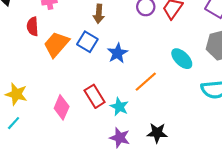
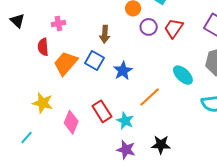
yellow star: (16, 94) -> (43, 103), moved

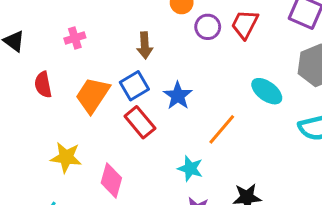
red semicircle: (43, 47) -> (43, 85), moved
blue square: (94, 60) -> (134, 86), turned 36
red rectangle: (102, 111) -> (140, 122), moved

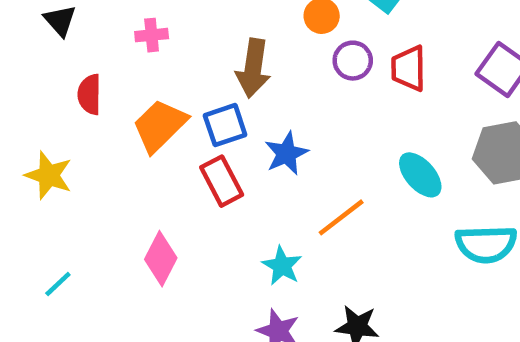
red trapezoid: (245, 24) -> (409, 68), turned -40
brown arrow: (145, 45) -> (253, 68), size x1.4
yellow star: (66, 157) -> (49, 175), moved

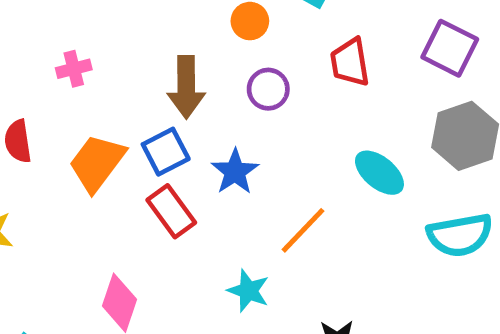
purple circle: (353, 61) -> (268, 89), moved

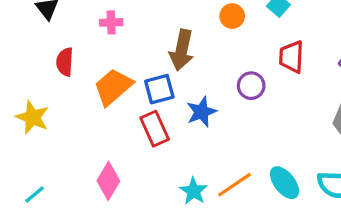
purple circle: (268, 89) -> (251, 86), moved
cyan ellipse: (379, 173) -> (284, 183), moved
orange line: (303, 230) -> (235, 185), moved

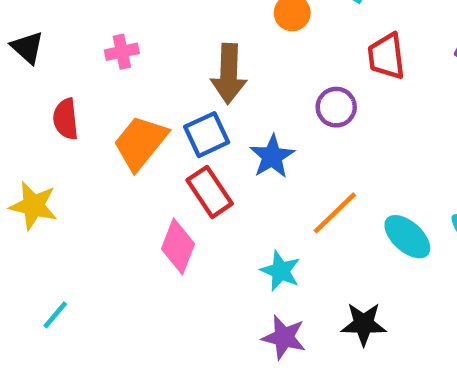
pink diamond: (108, 181) -> (178, 246), moved
orange line: (235, 185) -> (335, 213), moved

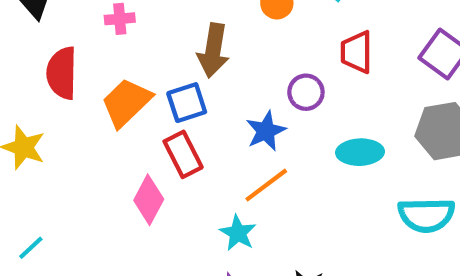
red semicircle: (66, 119) -> (62, 73), size x1.4
blue star: (272, 156) -> (266, 131), moved
orange line: (335, 213) -> (266, 185), moved
cyan ellipse: (407, 237) -> (360, 152), moved, turned -51

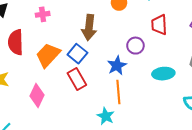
blue square: (187, 103) -> (77, 54), turned -30
orange line: (266, 185) -> (118, 92), turned -55
pink diamond: (149, 200) -> (37, 96), moved

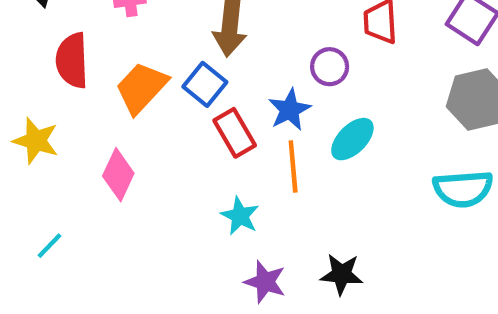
cyan ellipse: (163, 74) -> (352, 139), moved, turned -40
red rectangle: (77, 79) -> (235, 133), moved
cyan star: (106, 116) -> (240, 216), moved

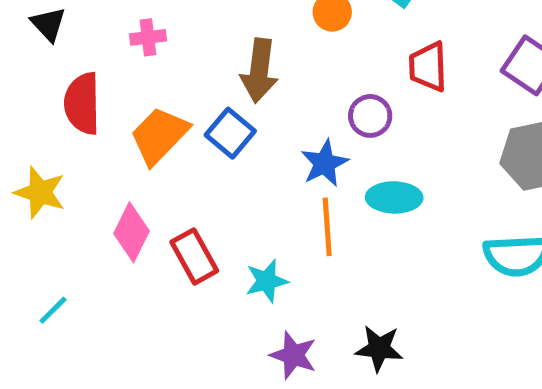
red rectangle: (235, 133) -> (194, 256), moved
cyan ellipse: (352, 139) -> (394, 197), turned 45
cyan star: (240, 216) -> (267, 281), turned 30

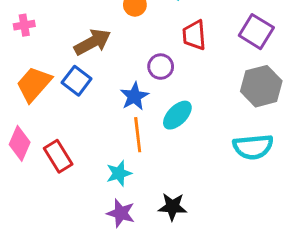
brown arrow: (259, 71) -> (92, 42), turned -123
cyan ellipse: (394, 197) -> (177, 115), turned -44
cyan star: (267, 281) -> (119, 173), moved

